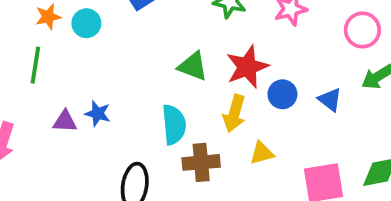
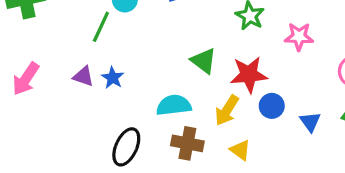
green line: (35, 65) -> (101, 27), moved
cyan semicircle: (174, 125) -> (174, 105), turned -108
yellow triangle: (262, 153) -> (240, 150), turned 35

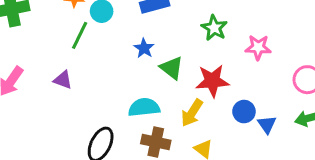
blue star: (113, 78) -> (144, 48), moved
blue circle: (272, 106) -> (244, 112), moved

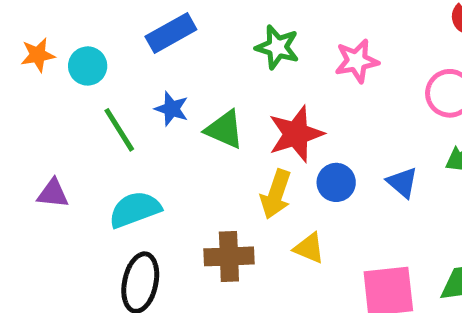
green line: (80, 35) -> (119, 130), moved, turned -44
cyan semicircle: (144, 107) -> (135, 209), moved
blue circle: (244, 112) -> (336, 182), moved

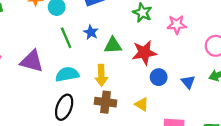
green triangle: (225, 129) -> (113, 45), turned -36
purple triangle: (53, 193) -> (32, 61), size x1.6
yellow arrow: (276, 194) -> (101, 75), moved, turned -30

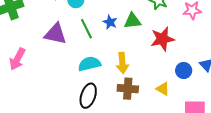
green triangle: (113, 45) -> (132, 21), moved
purple triangle: (32, 61) -> (55, 34), moved
blue circle: (159, 77) -> (184, 70), moved

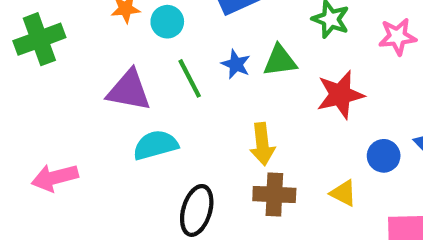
pink arrow: (17, 59) -> (55, 178), moved, turned 50
cyan semicircle: (89, 64) -> (156, 145), moved

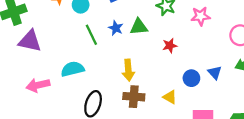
purple triangle: (129, 90) -> (30, 41), moved
red star: (340, 95) -> (170, 46), size x0.6
pink arrow: (55, 178) -> (38, 85), moved

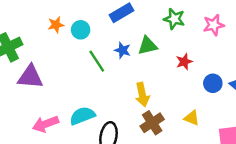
cyan semicircle: (73, 69) -> (82, 116), moved
blue circle: (191, 78) -> (213, 83), moved
brown cross: (134, 97) -> (152, 123), turned -30

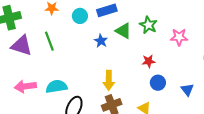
cyan circle: (81, 30) -> (80, 16), moved
green triangle: (148, 46) -> (123, 31), moved, turned 30
green line: (97, 61) -> (49, 41), moved
blue circle: (213, 83) -> (158, 83), moved

